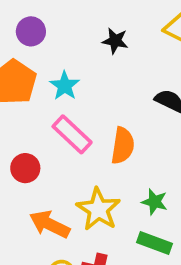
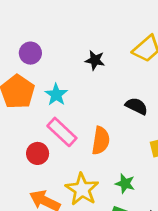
red circle: (25, 168) -> (38, 153), moved

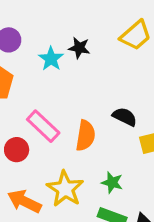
cyan star: (56, 95) -> (51, 59), moved
black semicircle: (137, 106) -> (125, 117), moved

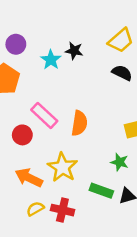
black semicircle: (125, 117) -> (122, 73), moved
green star: (112, 183) -> (119, 162), moved

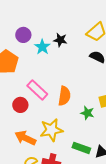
purple circle: (16, 44) -> (23, 35), moved
green star: (119, 162) -> (87, 113), moved
yellow star: (62, 167) -> (51, 130), turned 30

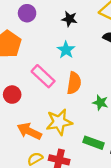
cyan star: (42, 47) -> (66, 50), moved
red circle: (20, 105) -> (12, 95), moved

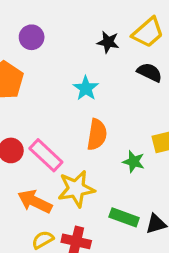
black star: (69, 19) -> (108, 42), moved
pink rectangle: (43, 76) -> (46, 155), moved

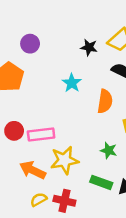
orange semicircle: (97, 135) -> (105, 101), moved
pink rectangle: (46, 155) -> (41, 135), turned -50
green star: (134, 162) -> (109, 150), moved

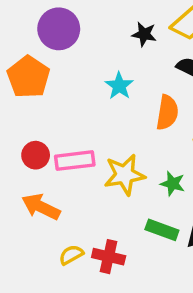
purple circle: (30, 44) -> (59, 29), size x1.5
yellow star: (64, 160) -> (125, 175), moved
orange arrow: (33, 170) -> (41, 207), moved

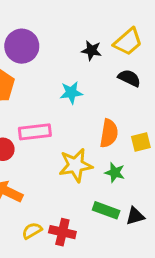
cyan star: (119, 86) -> (71, 93), turned 30
orange semicircle: (167, 112) -> (109, 133), moved
pink rectangle: (75, 161) -> (35, 132), moved

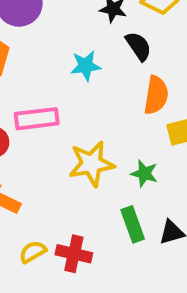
black semicircle: (129, 78) -> (138, 46), moved, turned 30
orange semicircle: (109, 133) -> (156, 95), moved
green rectangle: (106, 210) -> (133, 224), turned 50

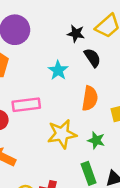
cyan star: (86, 66) -> (58, 70), turned -30
orange semicircle: (156, 95) -> (90, 98), moved

